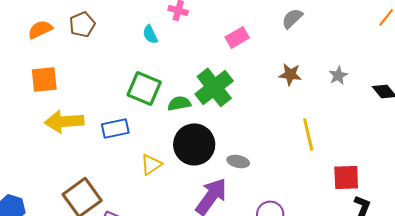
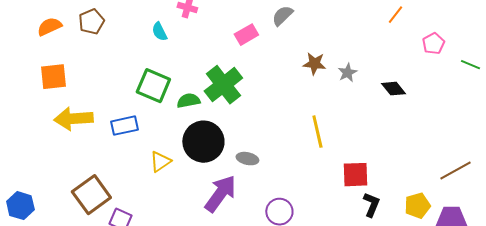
gray semicircle: (292, 18) -> (282, 16), moved
brown star: (290, 74) -> (314, 64), moved

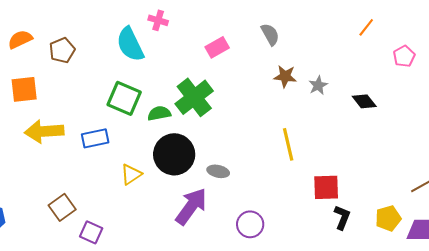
gray semicircle: (282, 16) -> (270, 34), moved, turned 105
brown pentagon: (91, 22) -> (62, 50), moved
cyan semicircle: (159, 32) -> (130, 44), size x1.8
brown square: (91, 195) -> (62, 207), size x0.7

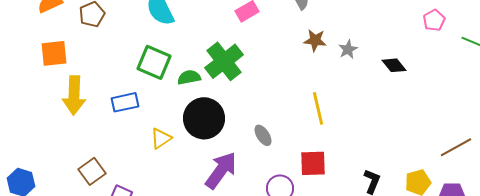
yellow arrow: (44, 131) -> (74, 95), turned -84
gray ellipse: (218, 171) -> (263, 135), moved, turned 45
red square: (326, 187) -> (313, 163), moved

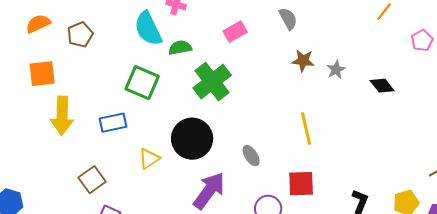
green semicircle: (189, 77) -> (180, 48), moved
brown square: (92, 171) -> (92, 180), moved

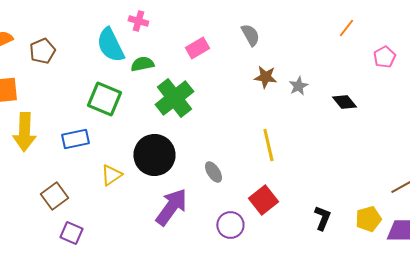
red square: (301, 184) -> (263, 200), turned -36

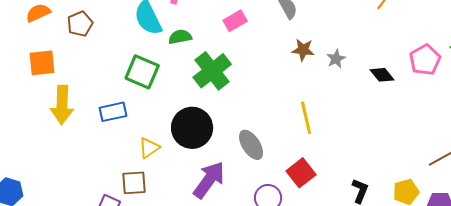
pink pentagon: (384, 57) -> (425, 60), moved, size x1.4
gray ellipse: (213, 172) -> (251, 145), size x1.4
brown square: (54, 196) -> (134, 183), moved, turned 32

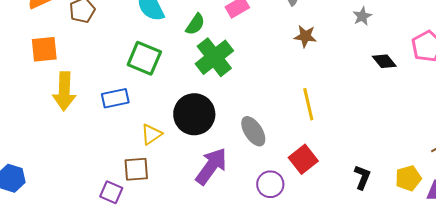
green semicircle: (180, 37) -> (195, 24), moved, turned 135
gray star: (336, 59) -> (362, 16), moved

